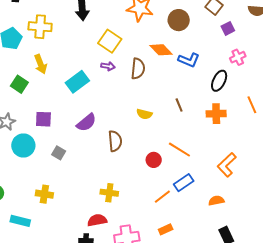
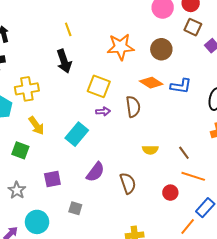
brown line: (179, 105) -> (184, 153), moved
cyan circle: (23, 145) -> (37, 222), moved

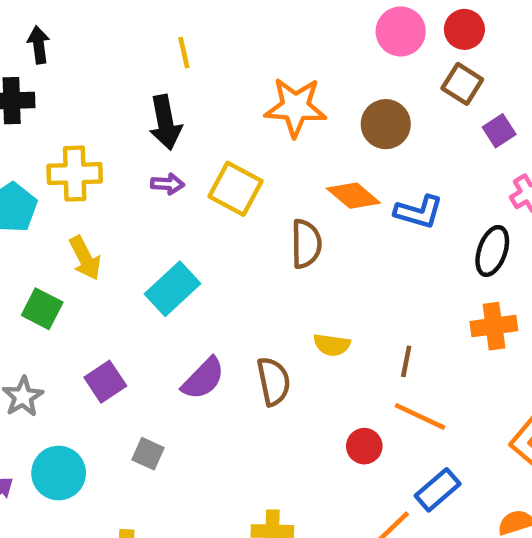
purple arrow: (103, 111) -> (167, 184), moved
brown line: (184, 153) -> (406, 361), turned 40
purple square: (52, 179) -> (105, 382), turned -30
brown semicircle: (128, 183) -> (274, 381), moved

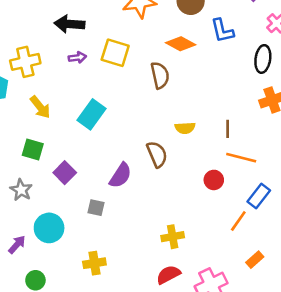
black arrow: (165, 122) -> (69, 24), turned 116
blue L-shape: (419, 212) -> (222, 31), moved, turned 72
green square: (42, 309) -> (33, 149), moved
purple semicircle: (203, 379) -> (120, 175), moved

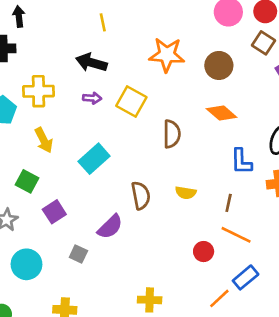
blue L-shape: (222, 31) -> (241, 161), moved
orange diamond: (181, 44) -> (222, 113), moved
brown semicircle: (157, 154) -> (141, 195), moved

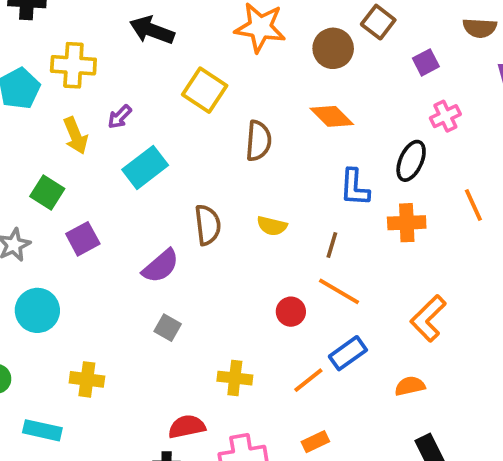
brown square: (264, 43) -> (378, 22), moved
purple arrow: (92, 98) -> (120, 117), moved, turned 126
gray square: (78, 254) -> (168, 328), moved
yellow cross: (150, 300) -> (235, 378), moved

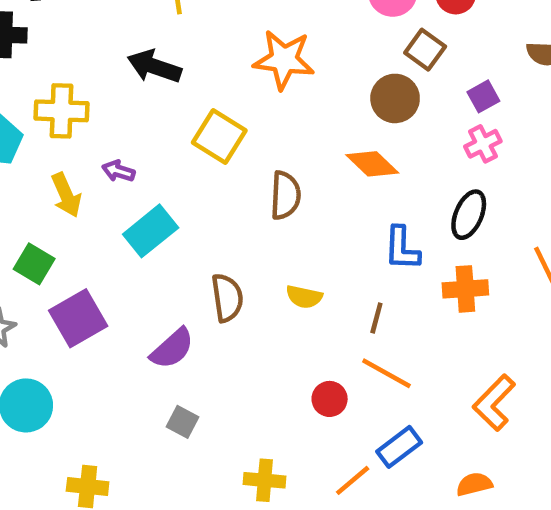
brown circle: (333, 48) -> (395, 98), moved
pink cross: (445, 116) -> (483, 144), moved
purple arrow: (120, 117) -> (118, 171), turned 64
purple square: (83, 239) -> (78, 318), size x1.4

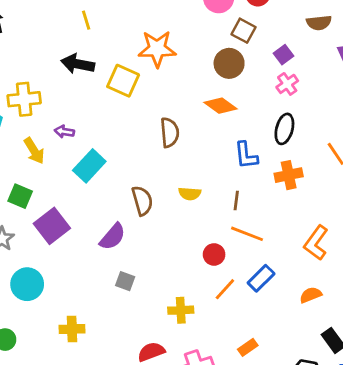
yellow square: (219, 136) -> (123, 81), moved
orange line: (353, 480) -> (225, 289), moved

